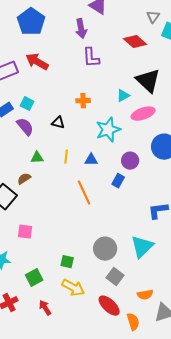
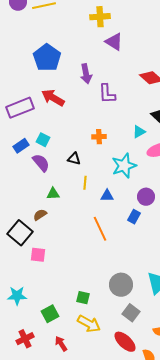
purple arrow: (81, 29) -> (86, 74), moved
yellow line: (66, 157) -> (85, 183), moved
pink square: (25, 232) -> (38, 255), moved

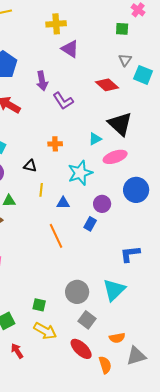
purple L-shape: (107, 94) -> (63, 101), turned -30

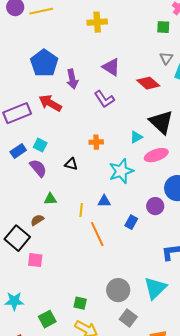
purple triangle: (70, 49) -> (111, 67), moved
purple arrow: (42, 81) -> (72, 79), moved
yellow line: (41, 190) -> (81, 210), moved
purple circle: (102, 204) -> (155, 206), moved

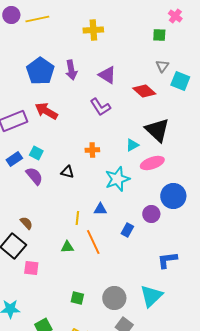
purple arrow: (72, 79) -> (71, 70), moved
green triangle: (50, 199) -> (67, 247), moved
brown semicircle: (37, 220) -> (26, 223), moved, turned 80
green square: (80, 303) -> (77, 298), moved

